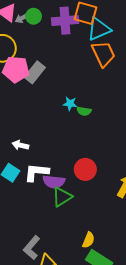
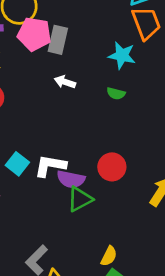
gray rectangle: (35, 72) -> (58, 40), turned -30
cyan star: (70, 104) -> (122, 55), moved, size x1.5
white arrow: (20, 145) -> (65, 82), moved

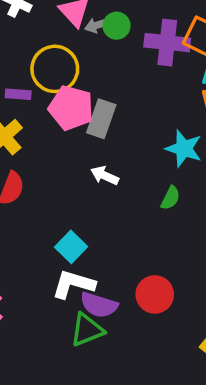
green semicircle: (116, 93) -> (170, 198), turned -84
cyan square: (17, 164) -> (71, 247), moved
green triangle: (80, 199) -> (87, 330), moved

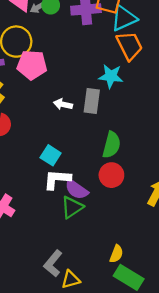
gray rectangle: (101, 119) -> (92, 101), moved
green semicircle: (170, 198) -> (111, 145), moved, size x1.6
purple semicircle: (99, 305) -> (76, 189), turned 30

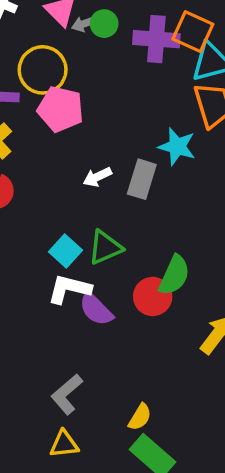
white arrow: (63, 104) -> (97, 177), turned -48
green semicircle: (111, 145) -> (174, 275), moved
green triangle: (72, 207) -> (105, 247), moved
gray L-shape: (53, 263) -> (67, 394), moved

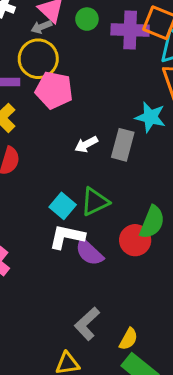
gray arrow: (84, 24) -> (41, 27), moved
gray L-shape: (67, 394) -> (87, 324), moved

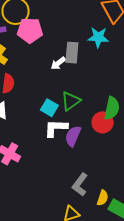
gray rectangle: (123, 145) -> (72, 53), moved
purple semicircle: (89, 252) -> (73, 136), turned 80
yellow semicircle: (129, 339) -> (103, 198), moved

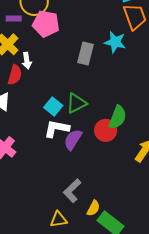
white arrow: (58, 63) -> (27, 61), moved, turned -70

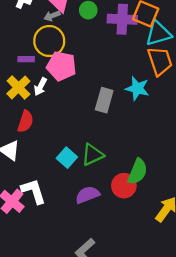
white arrow: (27, 61) -> (40, 87), moved, turned 35
white L-shape: (57, 129) -> (33, 191), moved, turned 60
purple semicircle: (73, 140) -> (87, 195), turned 35

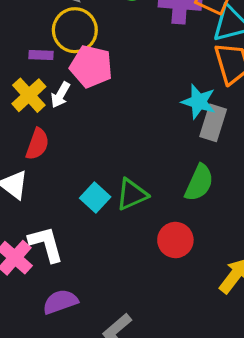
gray rectangle: (104, 100) -> (213, 123), moved
green semicircle: (138, 172) -> (199, 183), moved
purple semicircle: (87, 195) -> (60, 302), moved

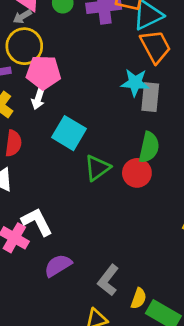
white arrow: (60, 95) -> (38, 99), moved
cyan square: (95, 198) -> (69, 133), moved, size x1.4
red circle: (175, 240) -> (137, 173), moved

